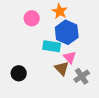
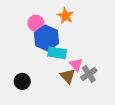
blue hexagon: (67, 32) -> (47, 38), moved
gray cross: (82, 76) -> (89, 74), moved

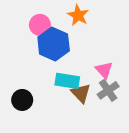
cyan rectangle: (57, 53) -> (67, 81), moved
pink triangle: (76, 64) -> (104, 70), moved

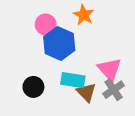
pink triangle: (104, 70) -> (109, 69), size x1.4
black circle: (22, 100) -> (33, 87), moved

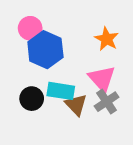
orange star: (84, 15) -> (107, 39), moved
black circle: (33, 87) -> (32, 99), moved

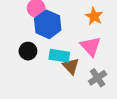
black circle: (32, 99) -> (28, 51), moved
gray cross: (107, 102) -> (98, 78), moved

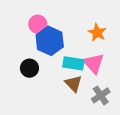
cyan rectangle: (59, 56) -> (73, 63), moved

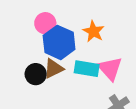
orange star: (97, 33) -> (93, 31), moved
brown triangle: (73, 84) -> (54, 69), moved, turned 48

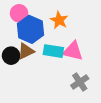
pink triangle: (110, 69) -> (73, 51), turned -35

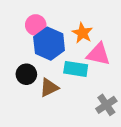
brown triangle: (26, 51) -> (49, 88), moved
pink triangle: (73, 51) -> (98, 54), moved

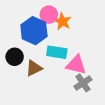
pink circle: (36, 25) -> (49, 15), moved
pink triangle: (98, 54) -> (76, 65), moved

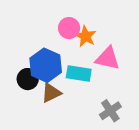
blue hexagon: (34, 31) -> (46, 65), moved
pink triangle: (76, 65) -> (108, 58), moved

